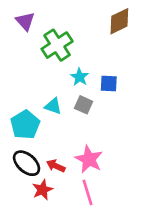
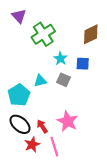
brown diamond: (119, 21) -> (91, 34), moved
cyan triangle: (53, 106) -> (40, 81), turned -32
red arrow: (56, 166) -> (42, 126), turned 32
pink line: (88, 192) -> (54, 147), moved

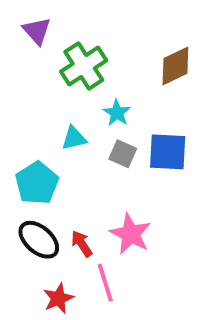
blue square: (83, 64) -> (168, 152), moved, size x1.5
cyan triangle: (40, 81) -> (74, 138), moved
red star: (32, 145) -> (58, 298), moved

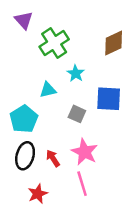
gray square: (123, 154) -> (77, 114), moved
black ellipse: (39, 240) -> (25, 156), turned 64
pink line: (105, 283) -> (82, 184), moved

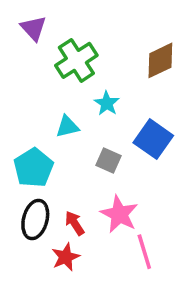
blue square: (109, 99) -> (153, 139), turned 32
pink line: (82, 184) -> (144, 252), moved
red star: (38, 194) -> (66, 257), moved

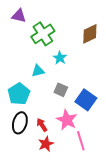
purple triangle: (33, 28) -> (19, 16), turned -35
blue square: (153, 139) -> (86, 100), moved
red star: (66, 257) -> (46, 144), moved

